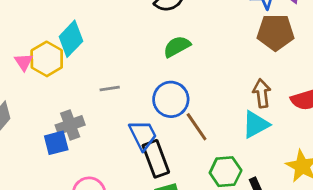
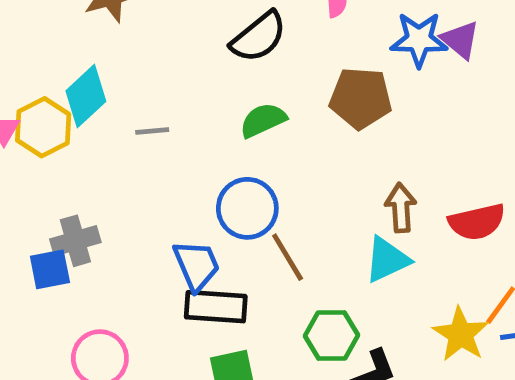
brown pentagon: (275, 32) -> (361, 98), moved
gray line: (110, 89) -> (152, 131), moved
black rectangle: (156, 159) -> (216, 307), turned -69

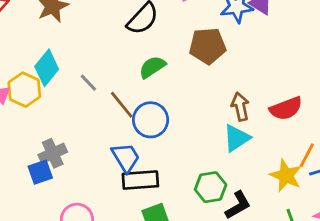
gray line: (152, 131) -> (88, 83), turned 60
brown line: (288, 257) -> (122, 105), moved

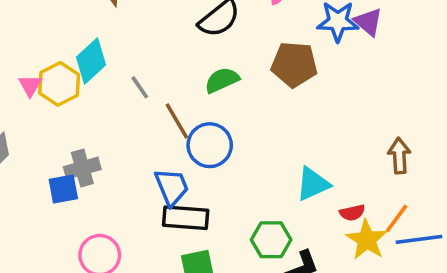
brown arrow: (240, 107) -> (399, 156), moved
red semicircle: (286, 108) -> (352, 213), moved, size x0.6

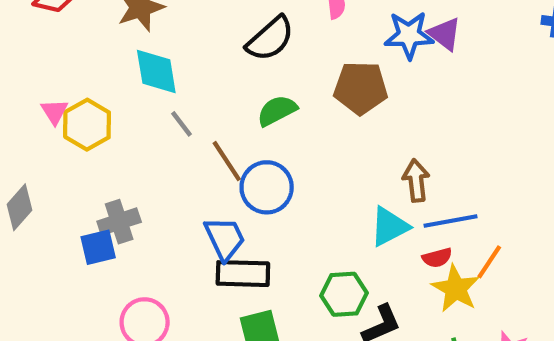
cyan diamond: (91, 61) -> (156, 71), moved, turned -54
pink triangle: (30, 85) -> (55, 112), moved
brown arrow: (399, 156) -> (416, 180), moved
blue line: (419, 239) -> (451, 221), moved

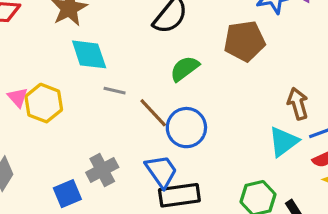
gray line: (182, 124) -> (115, 91), turned -30
gray cross: (119, 222) -> (102, 170), moved

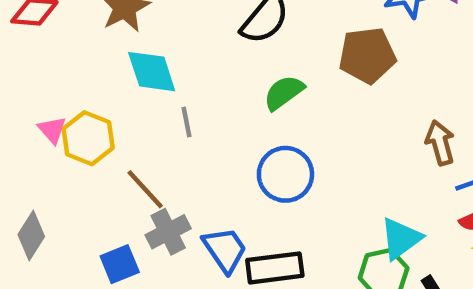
gray line: (115, 91) -> (186, 122), turned 65
brown line: (153, 113) -> (145, 189), moved
cyan triangle: (283, 142) -> (401, 239), moved
blue trapezoid: (161, 171) -> (225, 250), moved

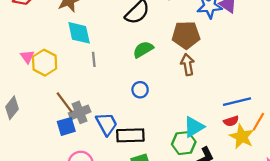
brown arrow: (440, 143) -> (188, 65), moved
blue circle: (285, 174) -> (140, 90), size x0.6
brown line: (145, 189) -> (64, 102), moved
blue square: (120, 264) -> (66, 126), moved

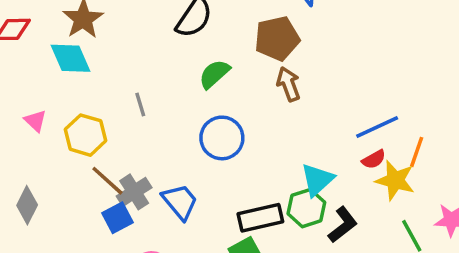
cyan diamond: (79, 33) -> (70, 58), moved
yellow hexagon: (45, 63) -> (85, 135), moved
blue circle: (140, 90) -> (222, 138), size x1.6
black rectangle: (130, 135) -> (260, 218), moved

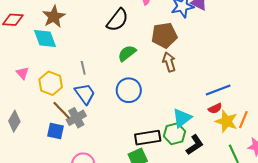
orange line: (417, 152) -> (243, 120), moved
blue trapezoid: (180, 202) -> (85, 94), moved
blue square: (117, 218) -> (56, 131), moved, turned 36

